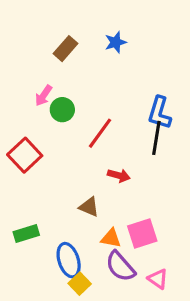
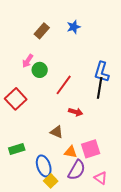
purple semicircle: (120, 266) -> (77, 170), turned -110

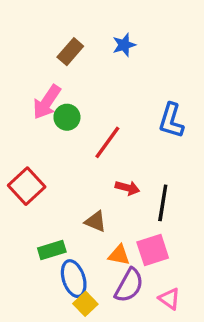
pink arrow: (28, 61) -> (47, 102), size x1.5
black line: (100, 88) -> (163, 203), moved
red square: (16, 99) -> (27, 186), moved
green rectangle: (17, 149) -> (52, 250), moved

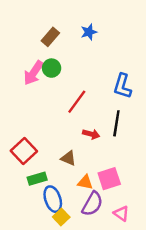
green circle: (67, 117) -> (52, 68), moved
red square: (27, 186) -> (24, 151), moved
black line: (163, 203) -> (116, 123), moved

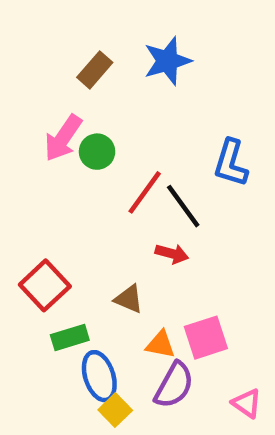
blue star: (89, 32) -> (167, 61), size x1.5
green circle: (52, 68) -> (97, 152), moved
black line: (116, 123) -> (183, 206), moved, turned -45
pink triangle: (121, 213) -> (247, 403), moved

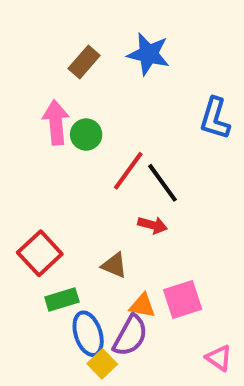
blue star: (167, 61) -> (148, 54), turned 30
pink arrow: (63, 138) -> (56, 122), turned 141
blue L-shape: (231, 163) -> (215, 118), moved
purple semicircle: (174, 385) -> (130, 336), moved

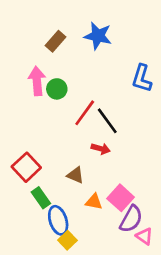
green rectangle: (62, 300) -> (41, 198), turned 72
pink square: (183, 300) -> (121, 198), turned -30
purple semicircle: (130, 336) -> (131, 219), moved

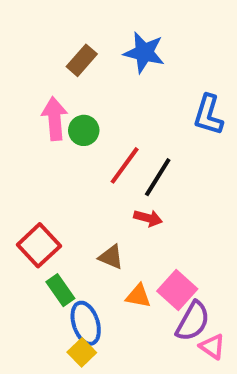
black line: (107, 121) -> (158, 177), turned 68
yellow square: (67, 240) -> (82, 352), moved

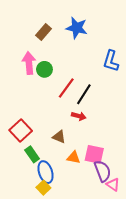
pink square: (177, 290) -> (94, 154), turned -30
purple semicircle: (193, 321) -> (103, 171), turned -50

